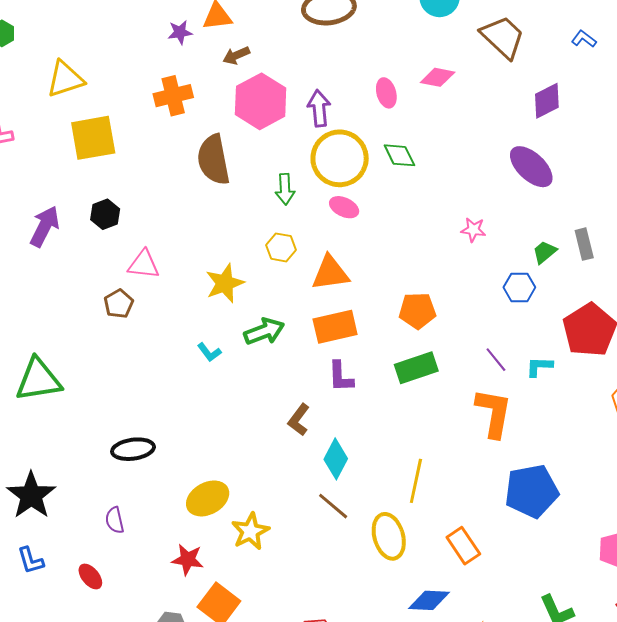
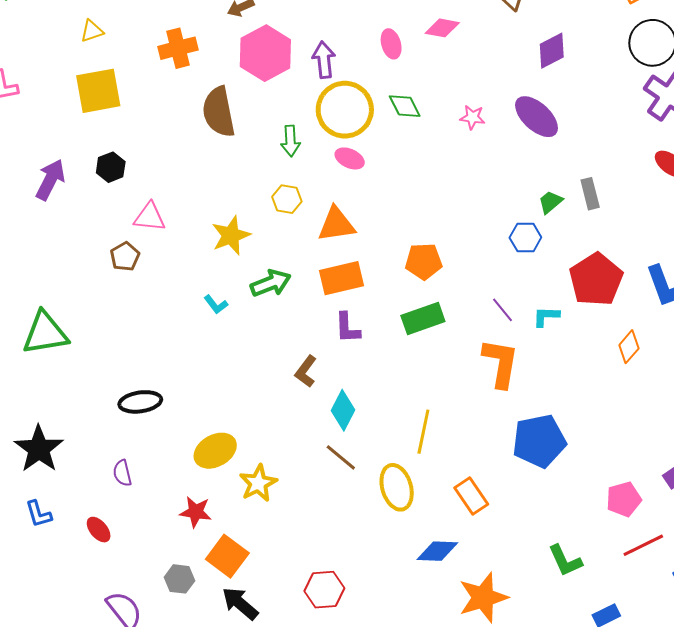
yellow triangle: (65, 79) -> (92, 31), moved, size x0.6
pink star: (473, 230) -> (472, 117), moved

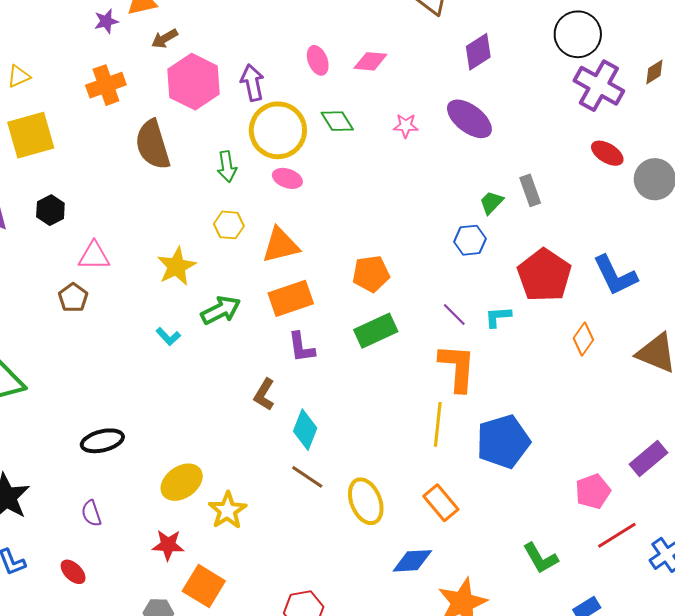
pink diamond: (442, 28) -> (370, 61), moved
yellow line: (423, 432) -> (438, 424), moved

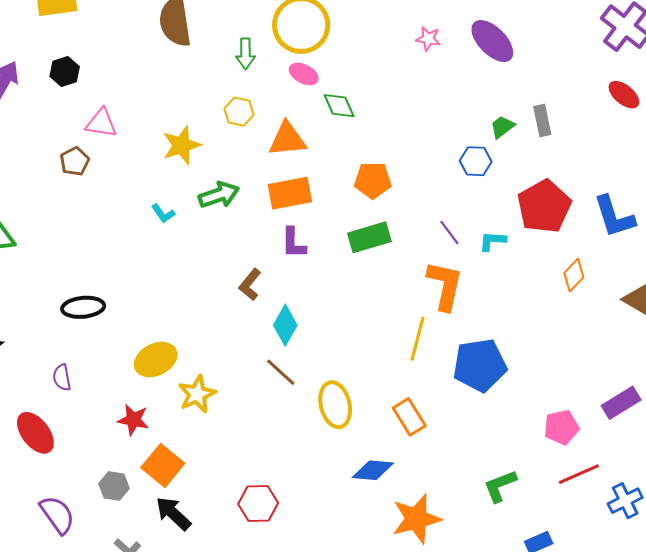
green diamond: (337, 121) -> (339, 106), moved
green L-shape: (540, 558) -> (500, 486), turned 90
red ellipse: (73, 572) -> (35, 433), size x1.6

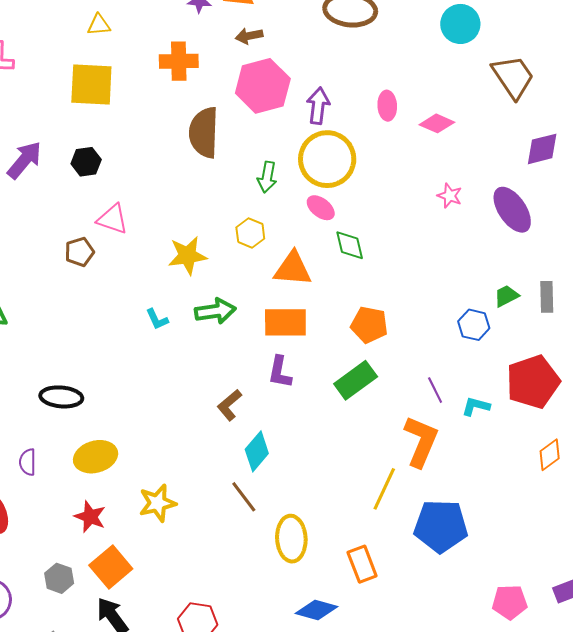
green rectangle: (369, 237) -> (356, 380), turned -30
yellow ellipse: (156, 360) -> (96, 457), moved

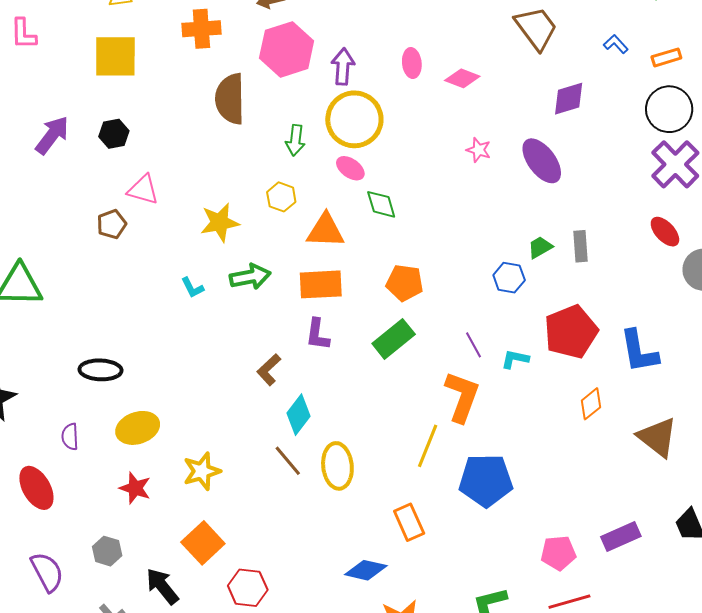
yellow ellipse: (291, 539) -> (337, 466), moved
orange square: (111, 567) -> (203, 543), moved

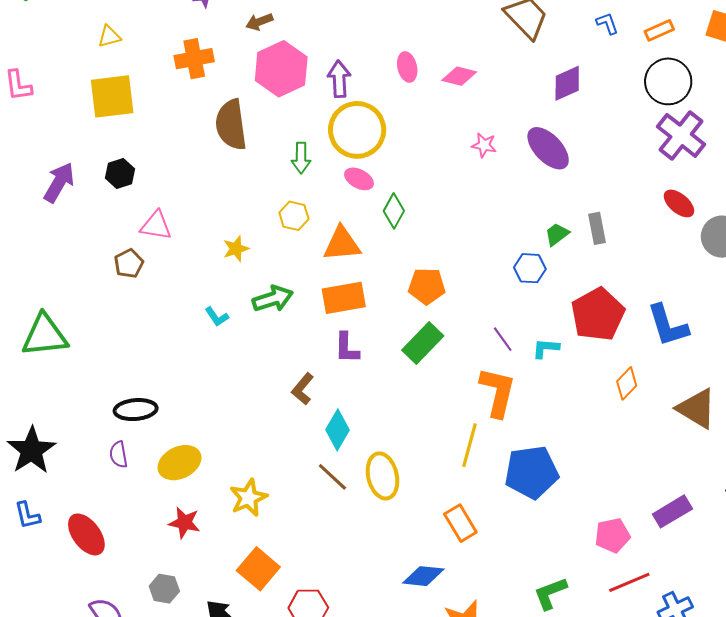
blue L-shape: (616, 44) -> (607, 23), turned 30
green diamond: (381, 204) -> (394, 211), turned 52
yellow star: (220, 222) -> (236, 249), size x0.7
purple semicircle: (70, 437) -> (119, 455), moved

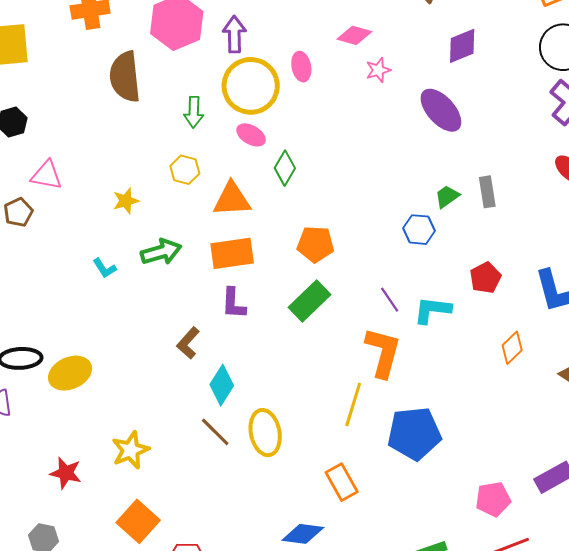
pink ellipse: (407, 67) -> (301, 67), moved
pink star: (484, 145) -> (378, 70), moved, turned -30
red pentagon: (598, 314) -> (485, 278), size x0.6
cyan L-shape: (546, 348) -> (432, 310), size x1.4
yellow ellipse: (180, 463) -> (70, 373), moved

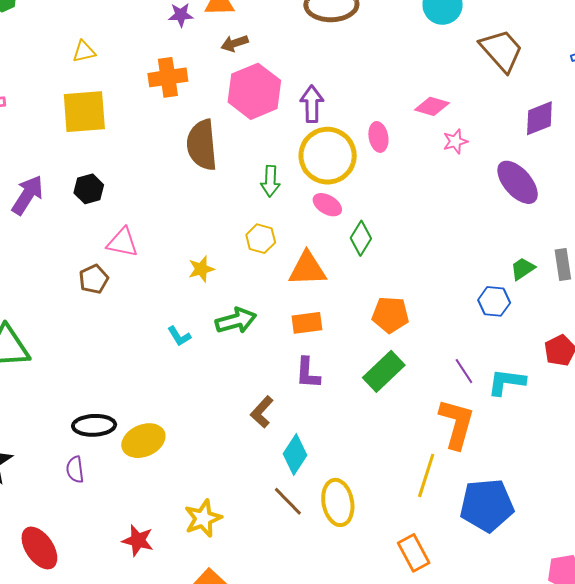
orange rectangle: (232, 253) -> (307, 323), size x0.7

